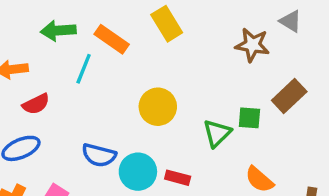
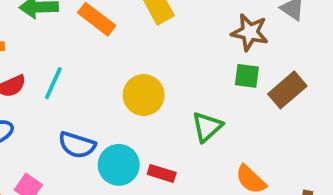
cyan line: (84, 69) -> (53, 83), moved
green square: (249, 118) -> (247, 76), moved

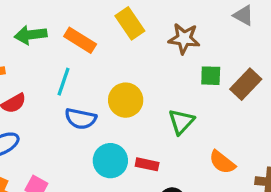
brown star: (250, 32) -> (184, 39), moved
cyan line: (53, 83) -> (64, 82), moved
blue semicircle: (77, 145) -> (81, 119), moved

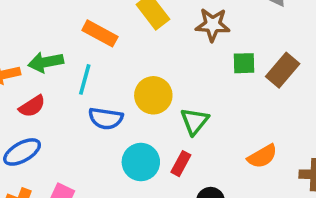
green arrow: (31, 35) -> (46, 62), moved
green triangle: (181, 122) -> (195, 121), moved
orange semicircle: (222, 162) -> (262, 156), turned -64
red rectangle: (147, 164) -> (181, 164), turned -70

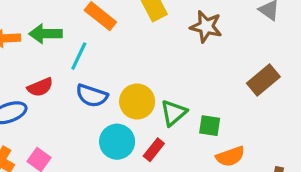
green square: (244, 63) -> (210, 126), moved
yellow circle: (153, 95) -> (137, 101), moved
red semicircle: (32, 106) -> (40, 87), moved

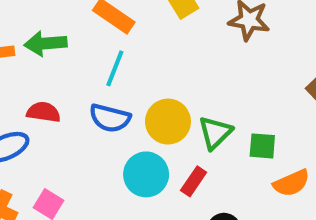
cyan line: (79, 56) -> (115, 68), moved
red semicircle: (40, 87) -> (44, 112), turned -145

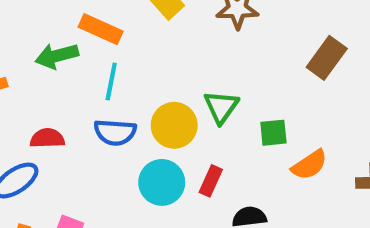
green arrow: (46, 43) -> (57, 56), moved
green triangle: (215, 133) -> (221, 107), moved

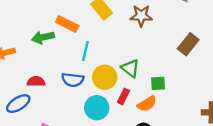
cyan line: (111, 81) -> (85, 51), moved
green triangle: (221, 107) -> (130, 68), turned -30
orange semicircle: (309, 165) -> (147, 104), moved
red rectangle: (211, 181) -> (123, 96), moved

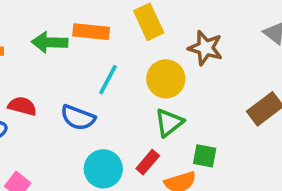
orange rectangle: (67, 24) -> (91, 32), turned -35
green triangle: (130, 68) -> (169, 123), turned 30
yellow circle: (105, 77) -> (166, 79), moved

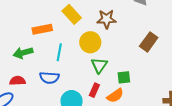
green arrow: (50, 42) -> (23, 53), moved

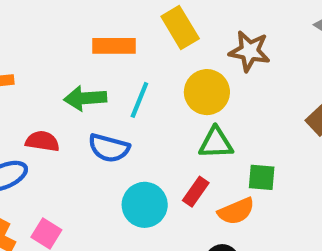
green arrow: (23, 53) -> (85, 98), moved
green triangle: (99, 65) -> (216, 143), turned 42

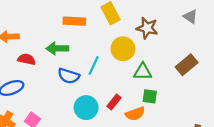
cyan line: (139, 100) -> (94, 65), moved
red semicircle: (42, 141) -> (26, 59), moved
green triangle: (216, 143) -> (143, 72), moved

